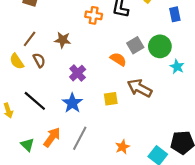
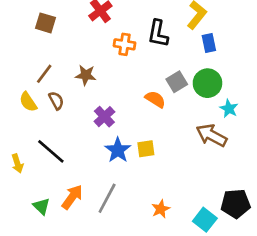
blue rectangle: (175, 14) -> (209, 43), moved
brown arrow: (140, 88) -> (212, 135), moved
blue star: (72, 103) -> (118, 150), moved

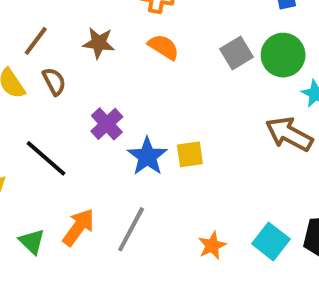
orange semicircle: (155, 99) -> (164, 47), moved
purple cross: (104, 117) -> (107, 124), moved
cyan square: (205, 220) -> (271, 241), moved

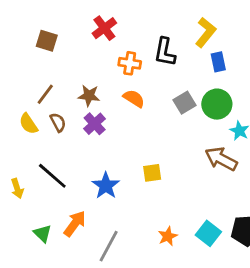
purple cross: (107, 124) -> (95, 124), moved
blue star: (147, 156) -> (106, 186), moved
gray line: (131, 229) -> (109, 246), moved

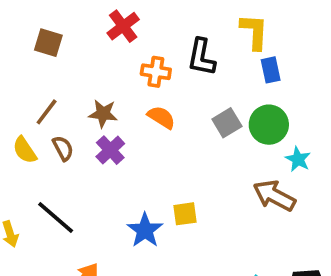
yellow L-shape: (206, 32) -> (254, 32), turned -36
blue star: (106, 186) -> (145, 230), moved

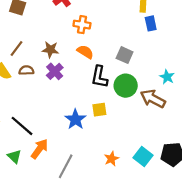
black L-shape: (201, 57) -> (99, 77), moved
gray square: (227, 123) -> (125, 55), turned -35
green circle: (269, 125) -> (126, 86), moved
brown semicircle: (63, 148) -> (26, 70), turned -64
black line: (56, 218) -> (22, 126), moved

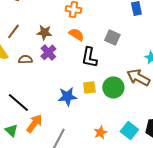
brown semicircle: (26, 70) -> (25, 59), moved
green circle: (126, 86) -> (113, 87), moved
blue star: (75, 119) -> (67, 96), turned 30

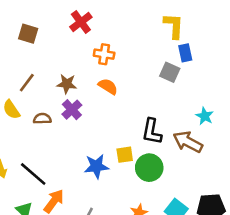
gray square: (112, 37) -> (170, 72), moved
black L-shape: (89, 57) -> (152, 132), moved
green circle: (113, 87) -> (149, 168), moved

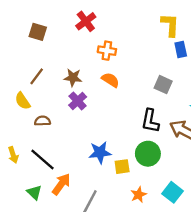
gray square: (170, 72) -> (163, 85), moved
brown semicircle: (42, 119) -> (42, 121), moved
yellow square: (125, 155) -> (122, 167), moved

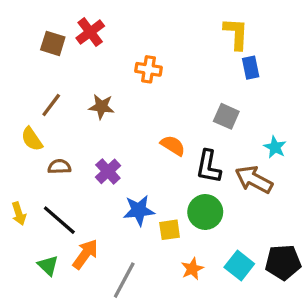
red cross: (86, 21) -> (90, 32), moved
orange semicircle: (110, 80) -> (173, 146), moved
purple cross: (78, 101) -> (108, 171), moved

